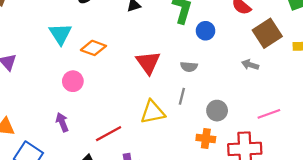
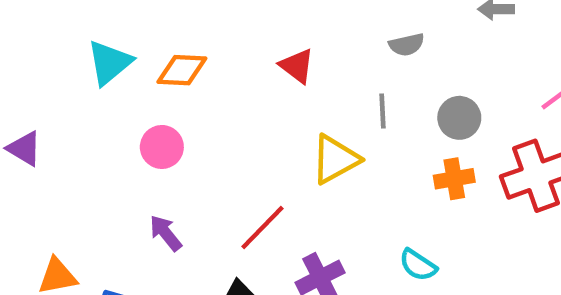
cyan triangle: (60, 34) -> (109, 63), turned 40
red triangle: (148, 63) -> (297, 66), size x0.7
gray semicircle: (189, 67) -> (407, 45), moved

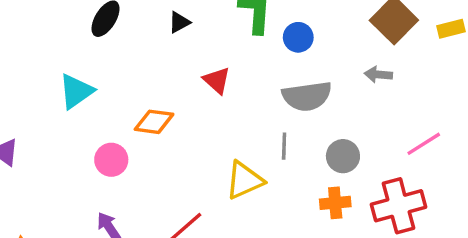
gray semicircle: (407, 45) -> (307, 96), size x1.8
red triangle: (297, 66) -> (217, 80), moved
orange diamond: (182, 70) -> (154, 122), moved

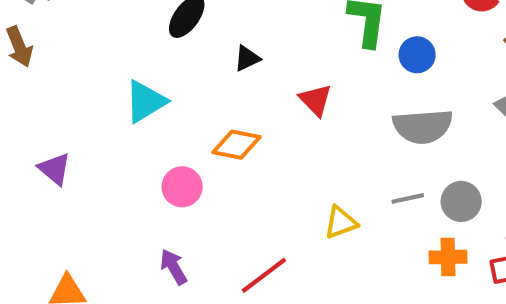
black triangle: (179, 22) -> (247, 58), moved
gray line: (284, 146) -> (408, 198), moved, turned 72
yellow triangle: (244, 180) -> (341, 222), size x0.7

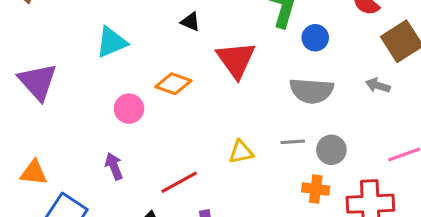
black triangle: (247, 58) -> (190, 22), turned 40
red triangle: (316, 100) -> (236, 60), size x1.6
purple triangle: (55, 169) -> (38, 82), size x1.6

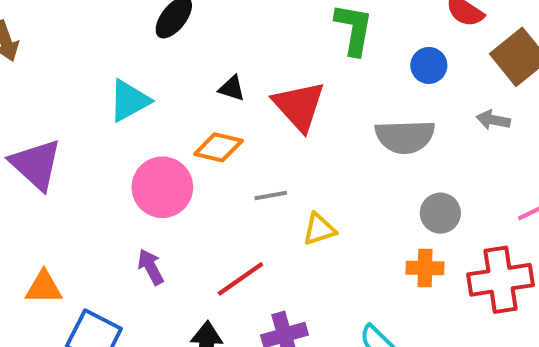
black triangle: (190, 22) -> (232, 88), moved
blue circle: (315, 38) -> (429, 65), moved
pink circle: (129, 109) -> (162, 187), size x1.5
gray line: (293, 142) -> (271, 195), moved

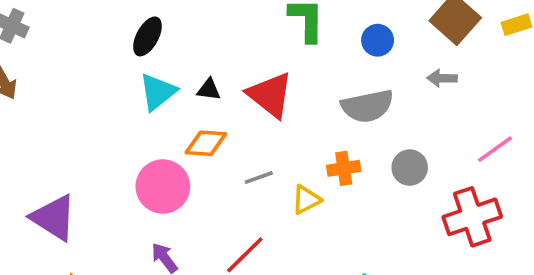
cyan triangle: (129, 101) -> (158, 92), moved
purple triangle: (36, 164) -> (54, 218), moved
orange cross: (425, 268) -> (344, 168), moved

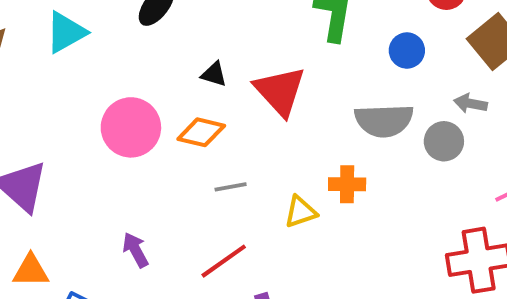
cyan triangle: (158, 92) -> (66, 32), moved
gray circle: (410, 168) -> (444, 141), moved
gray line: (259, 177) -> (231, 187), moved
pink circle: (163, 186) -> (131, 127), moved

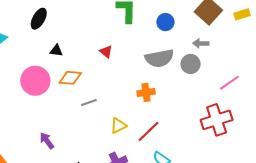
black triangle: (214, 74) -> (56, 51), moved
red triangle: (280, 91) -> (106, 52), size x0.5
yellow triangle: (301, 212) -> (118, 126), moved
red line: (224, 261) -> (149, 131), moved

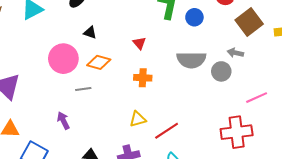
blue circle: (165, 22) -> (194, 17), moved
orange cross: (146, 92) -> (143, 78), moved
gray line: (89, 102) -> (83, 89), moved

